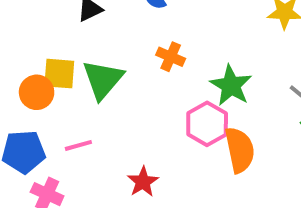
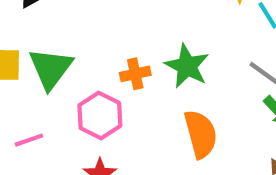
orange cross: (171, 57) -> (135, 74), moved, turned -32
pink hexagon: (207, 124) -> (100, 116), moved

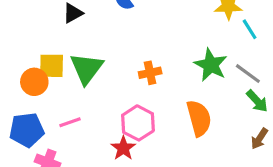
green star: (187, 66) -> (211, 65), moved
pink hexagon: (100, 116) -> (138, 123), moved

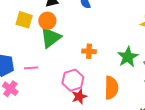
yellow square: (52, 66) -> (24, 20), moved
orange circle: (34, 82) -> (47, 21), moved
red star: (123, 148) -> (79, 96), moved

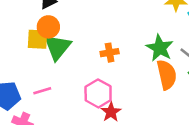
yellow square: (24, 20) -> (38, 39), moved
orange semicircle: (111, 88) -> (167, 75), moved

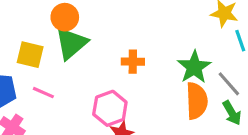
yellow square: (38, 39) -> (30, 55), moved
pink line: (42, 91) -> (43, 93), turned 30

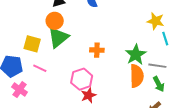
gray line: (229, 84) -> (157, 66), turned -42

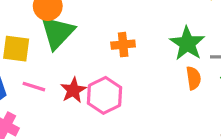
orange semicircle: (137, 76) -> (194, 78), size x0.6
red star: (88, 95) -> (73, 90), moved

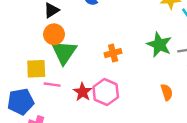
orange semicircle: (194, 78) -> (167, 92), moved
pink line: (34, 87) -> (52, 85), moved

